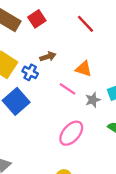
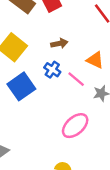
blue cross: (30, 72) -> (52, 70), moved

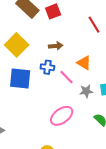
blue cross: (52, 70) -> (47, 67), turned -32
blue square: (21, 86) -> (20, 78), turned 35

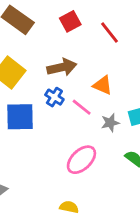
red square: (53, 11) -> (70, 21), moved
brown arrow: (56, 46) -> (62, 67), size x1.5
blue cross: (47, 67) -> (54, 97), turned 32

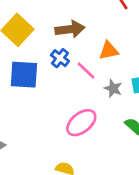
orange triangle: (103, 85) -> (109, 51), turned -40
gray star: (110, 123) -> (113, 88), turned 30

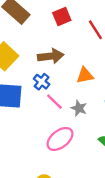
pink line: (86, 71) -> (54, 102), moved
gray star: (113, 88) -> (79, 108), moved

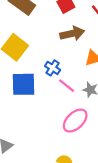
brown arrow: (51, 56) -> (72, 34), moved

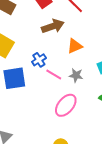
blue cross: (53, 68) -> (39, 60), turned 32

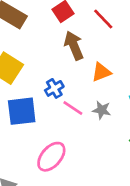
brown arrow: (53, 26) -> (74, 45), turned -95
pink ellipse: (66, 105) -> (51, 157), moved

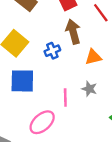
blue cross: (54, 88) -> (52, 51), moved
pink line: (73, 108) -> (65, 98), moved, turned 48

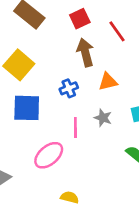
blue cross: (52, 51) -> (69, 88), moved

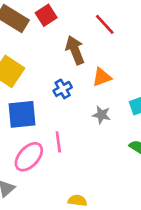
red square: (80, 19) -> (46, 15), moved
pink line: (75, 127) -> (58, 142), moved
pink ellipse: (49, 155) -> (29, 157), moved

